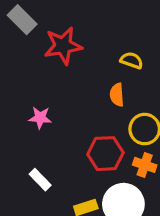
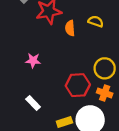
orange semicircle: (117, 95) -> (70, 28), moved

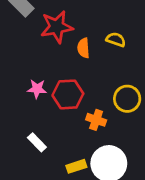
red hexagon: (78, 85) -> (68, 94), moved
orange cross: (105, 93) -> (96, 120), moved

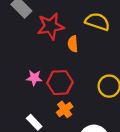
yellow semicircle: (116, 40) -> (97, 22), moved, size x1.5
orange cross: (96, 120) -> (65, 109), moved, turned 35

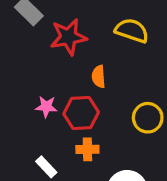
orange semicircle: (73, 44) -> (99, 77), moved
orange cross: (65, 109) -> (87, 149), turned 35

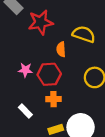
yellow semicircle: (132, 31) -> (84, 34), moved

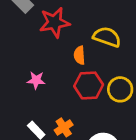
red hexagon: (49, 74) -> (89, 85), moved
orange cross: (54, 99) -> (64, 127), moved, turned -32

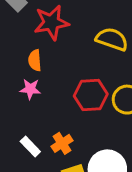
orange semicircle: (79, 55) -> (35, 60), moved

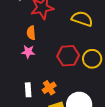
white rectangle: (30, 146) -> (28, 90), turned 40

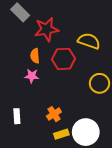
red hexagon: (68, 56) -> (64, 59), moved
white rectangle: (28, 90) -> (17, 116), moved

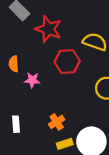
red star: (47, 29) -> (48, 29), turned 30
orange semicircle: (35, 56) -> (14, 64), moved

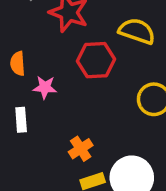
white rectangle: (16, 124) -> (21, 120), moved

